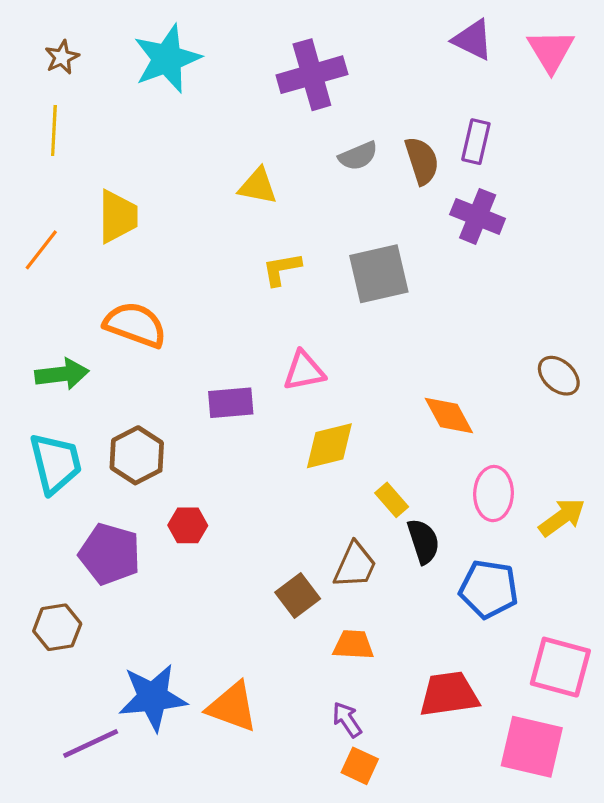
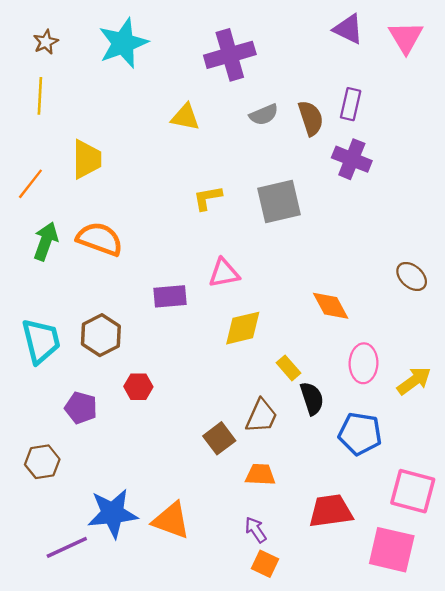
yellow triangle: (258, 186) -> (185, 117), moved
green arrow: (62, 374) -> (46, 241), moved, turned -63
purple pentagon: (110, 554) -> (81, 408), size x0.7

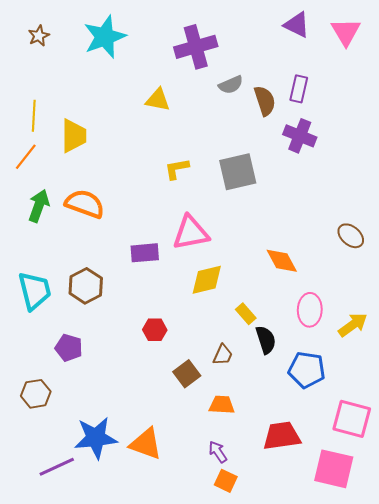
yellow line: (40, 96) -> (34, 116), moved
gray semicircle: (264, 115) -> (231, 85), moved
pink triangle: (224, 273) -> (191, 233), size x1.4
red hexagon: (138, 387) -> (155, 330), moved
brown trapezoid: (261, 416) -> (223, 355), size x0.7

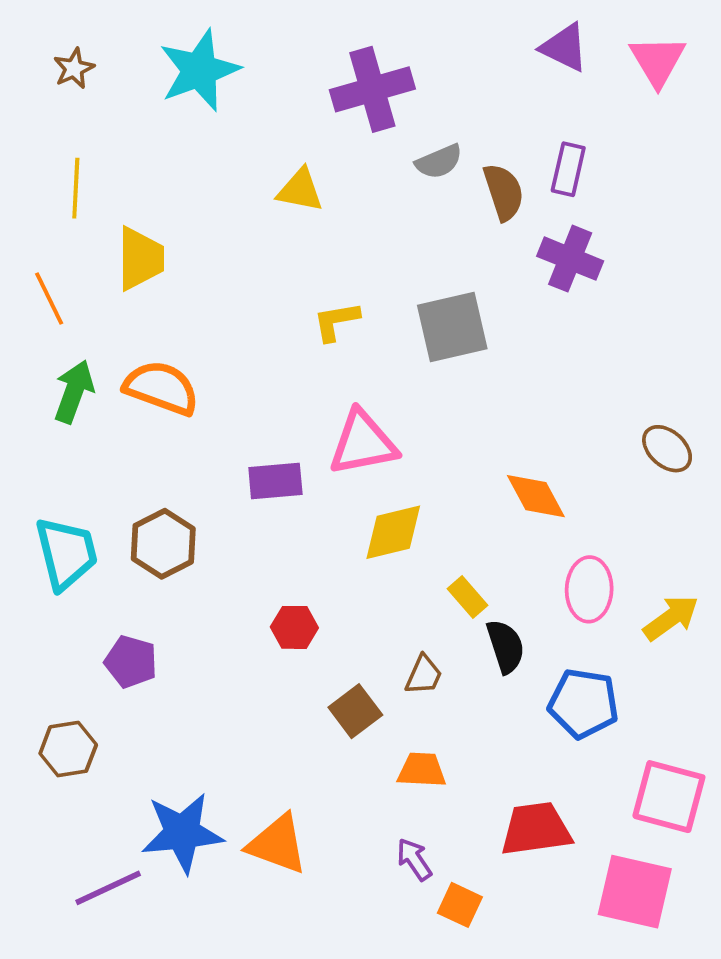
yellow line: (34, 116) -> (76, 188), moved
orange line: (26, 157) -> (49, 298), turned -64
orange square: (226, 481) -> (460, 905), moved

